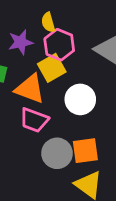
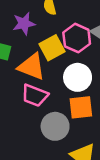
pink hexagon: (59, 45) -> (77, 38), moved
orange square: (85, 151) -> (81, 107), moved

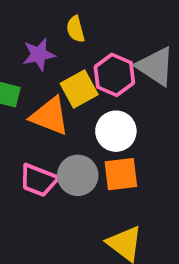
pink trapezoid: (35, 95) -> (39, 180), moved
gray circle: (55, 126) -> (78, 175), moved

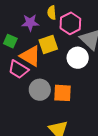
pink hexagon: (114, 75) -> (70, 23), moved
white circle: (116, 131) -> (78, 58), moved
pink trapezoid: (39, 180) -> (18, 69), moved

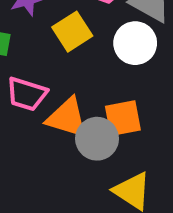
orange triangle: (30, 56) -> (67, 118), moved
gray circle: (40, 90) -> (97, 139), moved

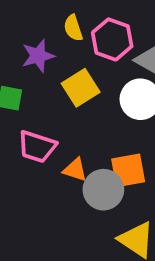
orange triangle: (67, 118) -> (75, 170), size x0.6

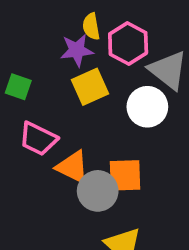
purple star: (38, 56) -> (77, 50), moved
orange triangle: (75, 170) -> (73, 167), size x1.4

